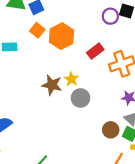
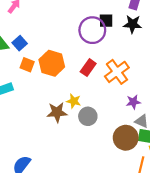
purple circle: (110, 16) -> (92, 30), size x1.6
brown circle: (111, 130) -> (126, 138), size x1.5

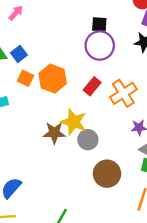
black square: (106, 21) -> (99, 24), moved
yellow star: (74, 101) -> (74, 122), size x1.6
brown circle: (126, 138) -> (107, 174), moved

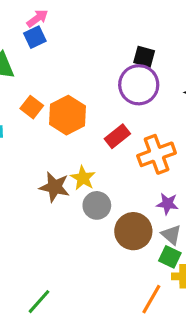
blue square: (19, 54) -> (35, 37), moved
yellow star: (74, 122) -> (83, 178), size x0.7
brown circle: (107, 174) -> (133, 231), moved

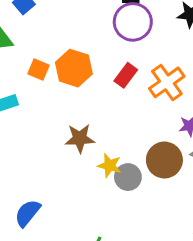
yellow star: (83, 178) -> (109, 165), moved
gray circle: (97, 205) -> (128, 177), moved

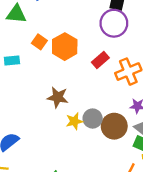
yellow star: (109, 165) -> (74, 121), turned 30
gray circle: (128, 177) -> (93, 119), moved

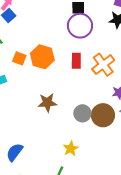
red rectangle: (100, 60) -> (76, 61), turned -35
yellow star: (74, 121) -> (71, 149), moved

